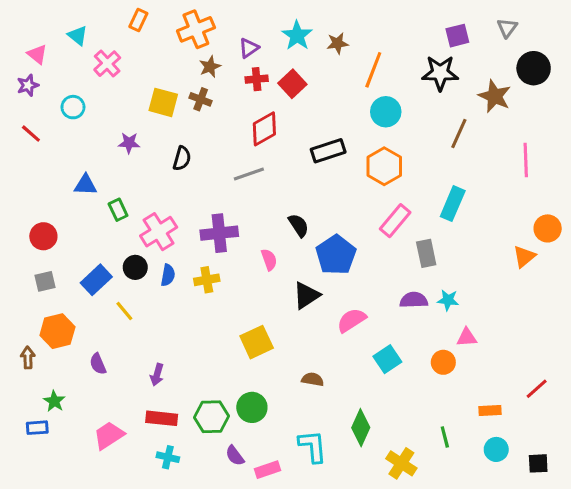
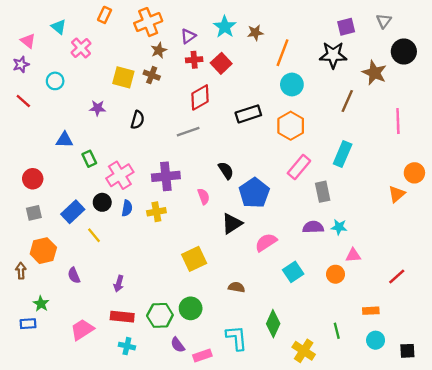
red line: (537, 389) -> (397, 277), moved

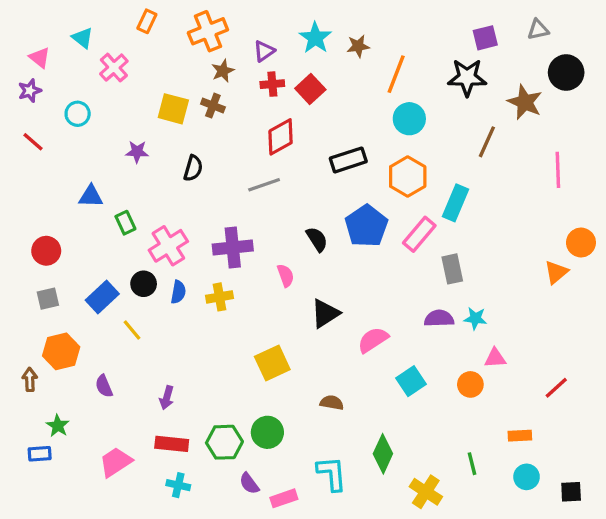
gray triangle: (384, 21) -> (538, 30), turned 42
cyan rectangle: (343, 154) -> (456, 203), moved
blue pentagon: (254, 193) -> (366, 226), moved

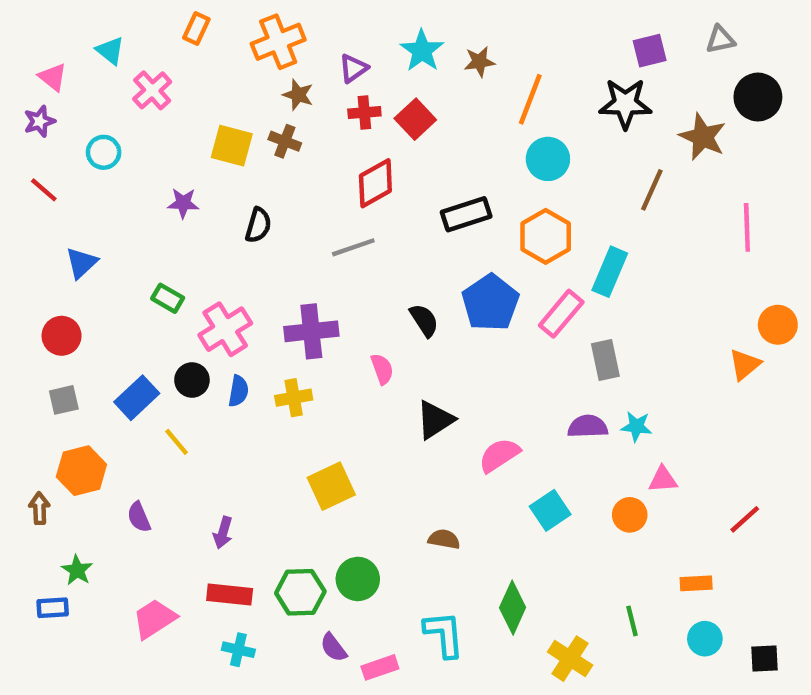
brown star: (223, 71) -> (298, 95), turned -30
blue triangle: (91, 196) -> (81, 263), moved, turned -45
green rectangle: (125, 223) -> (168, 298), turned -35
yellow square: (272, 363) -> (331, 486), moved

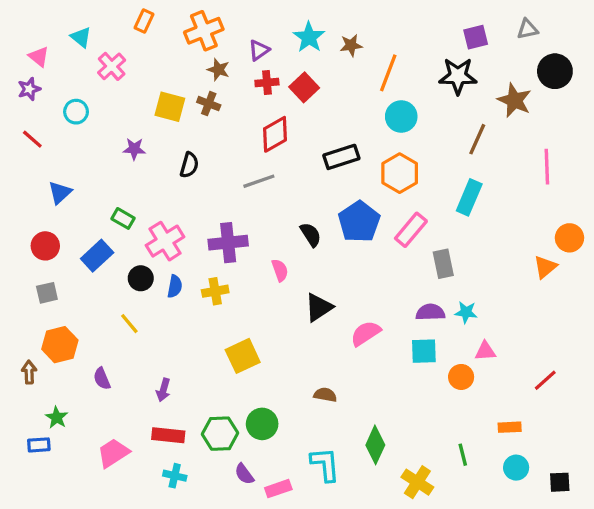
cyan rectangle: (610, 272) -> (469, 197), moved
blue rectangle: (137, 398) -> (97, 256), moved
cyan square: (550, 510) -> (424, 351), moved, turned 32

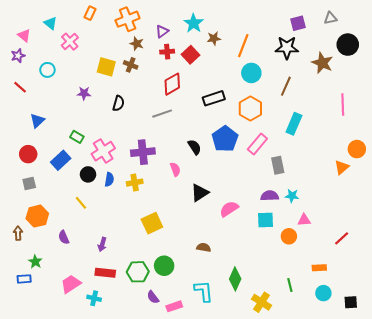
brown star: (351, 45) -> (214, 38), moved
brown line: (477, 139) -> (286, 86), moved
cyan cross: (175, 476) -> (94, 298), moved

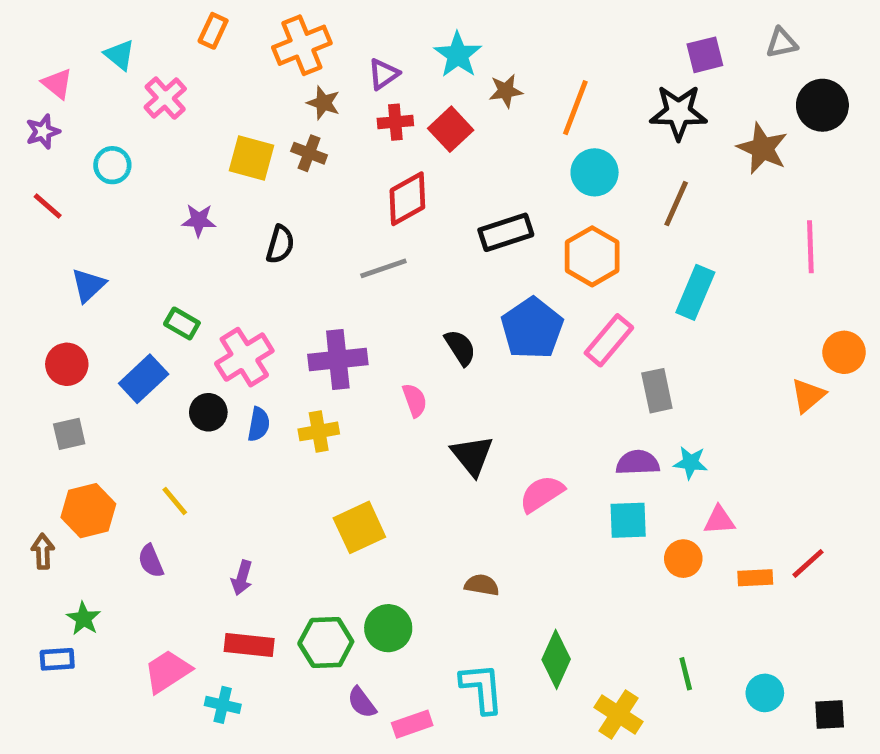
black triangle: (200, 193) -> (472, 455), turned -36
yellow line: (81, 203) -> (175, 501), moved
orange rectangle: (319, 268) -> (755, 578), moved

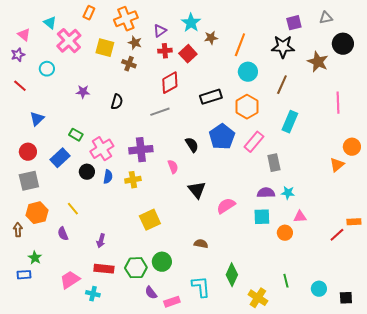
pink cross: (165, 98) -> (69, 41), size x1.4
yellow square: (252, 158) -> (105, 48), moved
gray square: (69, 434) -> (29, 181), size x1.5
orange rectangle: (755, 578) -> (354, 222), moved

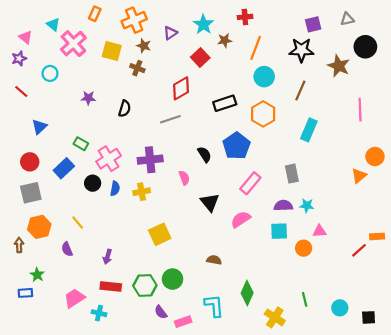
red cross: (165, 51) -> (245, 17), moved
pink rectangle: (254, 142) -> (250, 183), moved

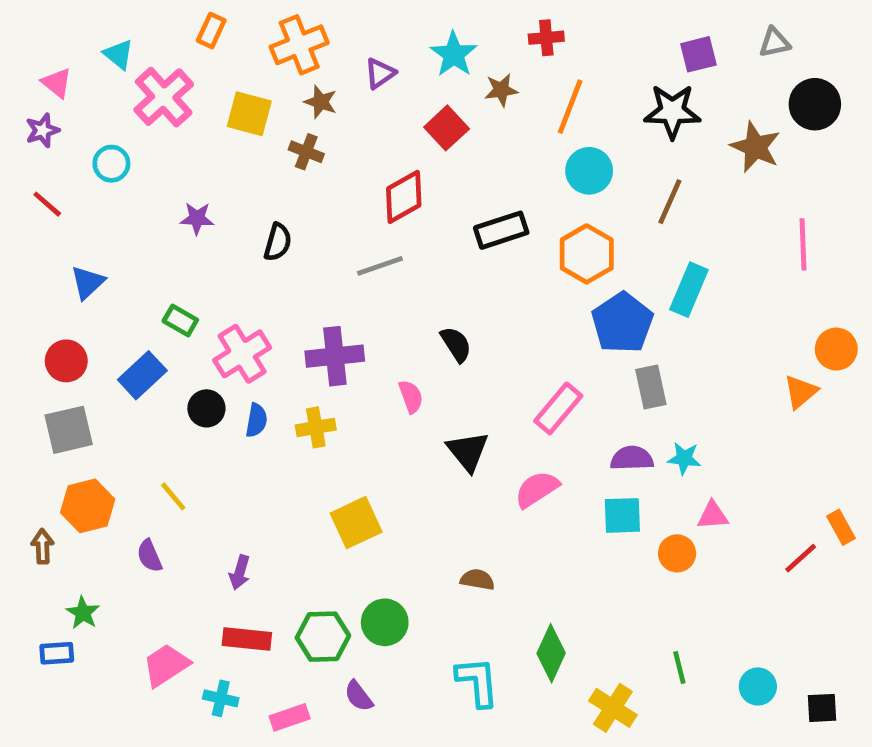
blue pentagon: (236, 146) -> (622, 323), moved
orange rectangle: (377, 236) -> (841, 527), turned 64
pink rectangle: (183, 322) -> (290, 717), moved

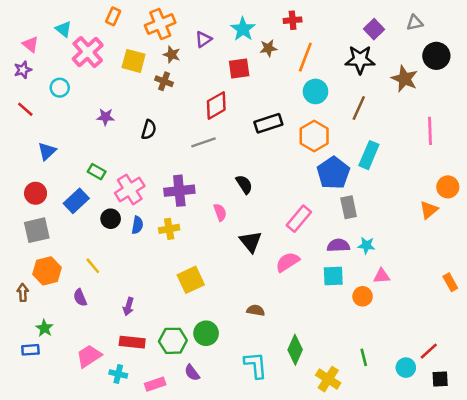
purple square: (698, 54) -> (374, 29), turned -30
red square: (447, 128) -> (239, 69), turned 35
red line: (801, 558) -> (429, 351), moved

